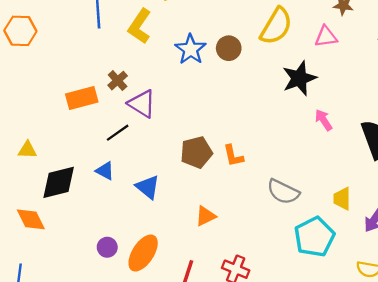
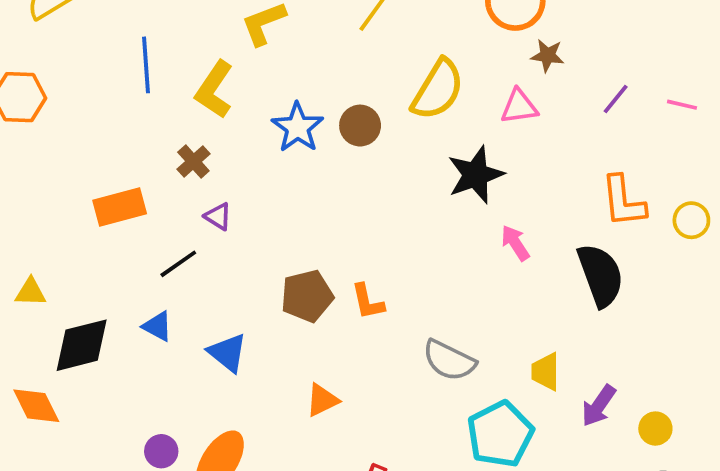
brown cross: (118, 81) -> (193, 162), moved
purple triangle: (142, 104) -> (218, 216), size x0.6

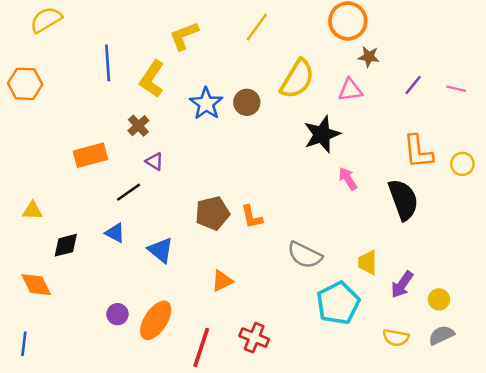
black diamond: (82, 345) -> (66, 245), size x0.7

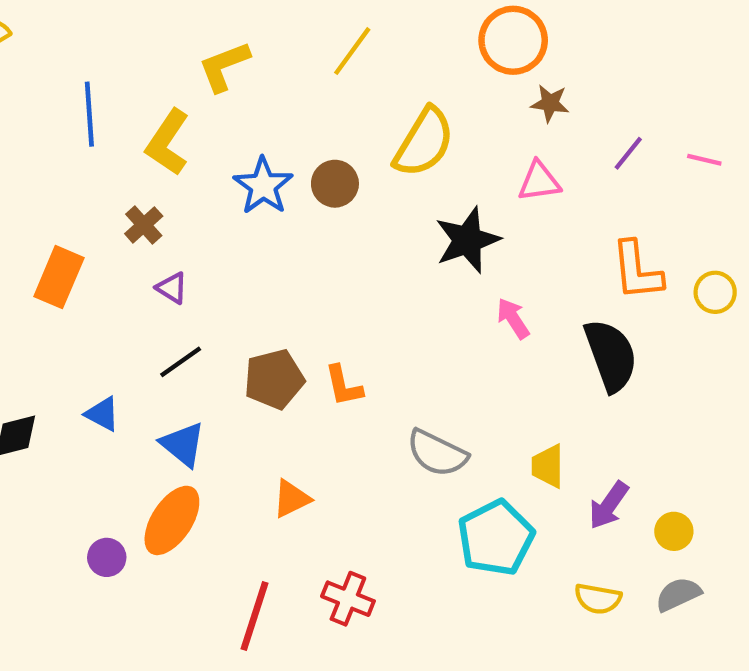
pink triangle: (350, 90) -> (539, 181), moved
orange rectangle: (90, 155) -> (59, 277), turned -52
black line: (129, 192) -> (181, 362), moved
orange ellipse: (156, 320) -> (172, 520), moved

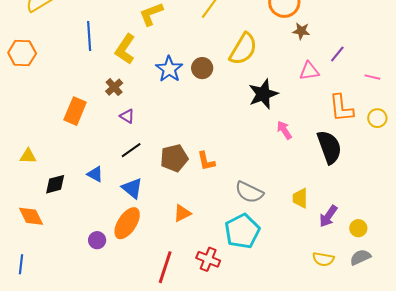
pink line: (704, 160) -> (372, 77), moved
pink triangle: (539, 181) -> (309, 71), moved
cyan pentagon: (496, 538) -> (242, 231), moved

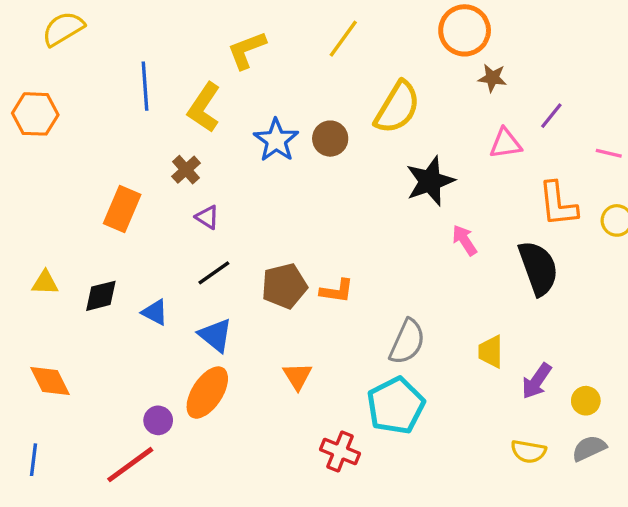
orange L-shape: (206, 161) -> (337, 291), turned -70
black diamond: (55, 184) -> (101, 296), moved
gray semicircle: (249, 192) -> (407, 342), turned -92
orange triangle: (182, 213) -> (297, 376), turned -36
red line: (165, 267) -> (130, 465), moved, turned 36

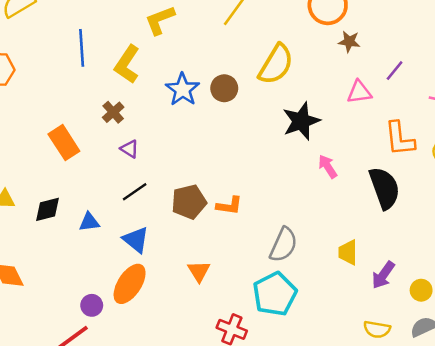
orange rectangle: (122, 209) -> (64, 143), turned -56
blue triangle: (155, 312) -> (89, 222), turned -35

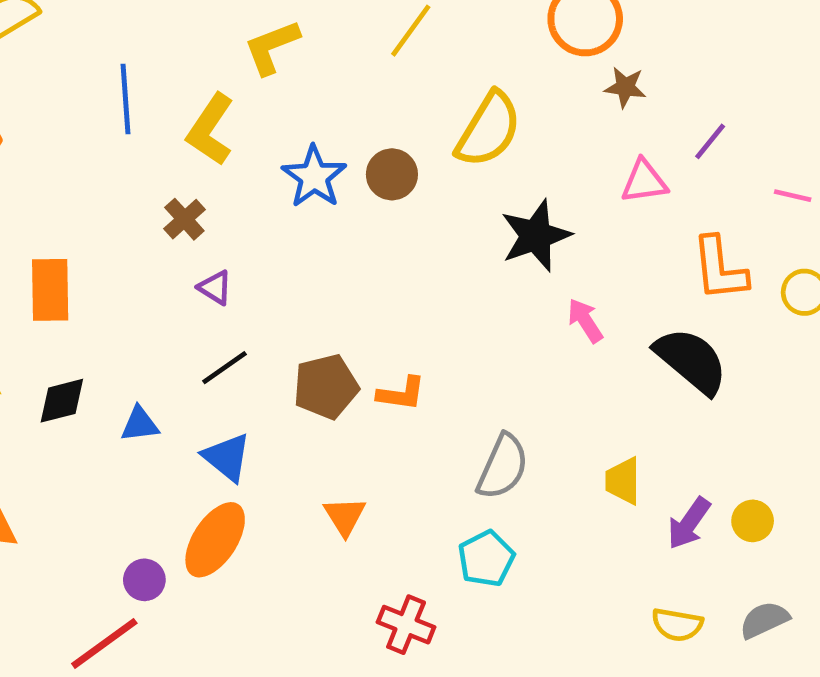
orange rectangle: (64, 143) -> (50, 290), moved, turned 32
black semicircle: (384, 188) -> (691, 361), turned -30
yellow circle: (421, 290) -> (753, 521), moved
cyan pentagon: (275, 294) -> (486, 559), size x0.7

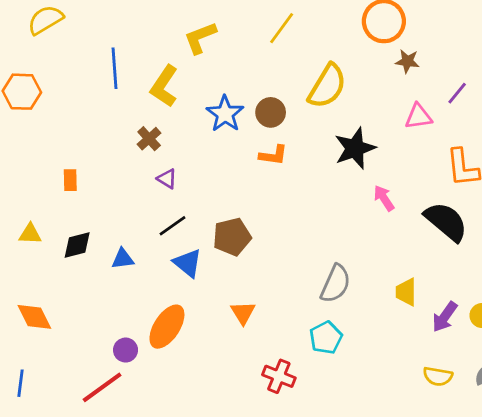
orange rectangle: (50, 290) -> (70, 180), size x0.6
orange L-shape: (401, 394) -> (273, 155), moved
blue triangle: (227, 457) -> (188, 263), moved

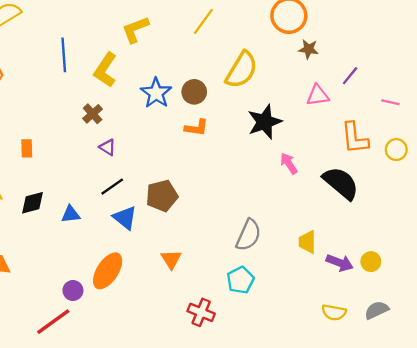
purple arrow: (445, 317) -> (340, 263), turned -104

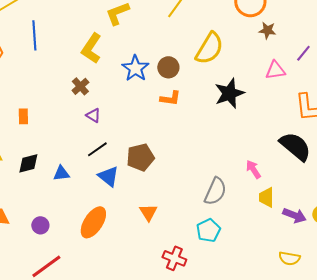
blue line: (64, 55) -> (34, 35), moved
pink arrow: (289, 163) -> (253, 169), moved
purple circle: (73, 290) -> (40, 225), moved

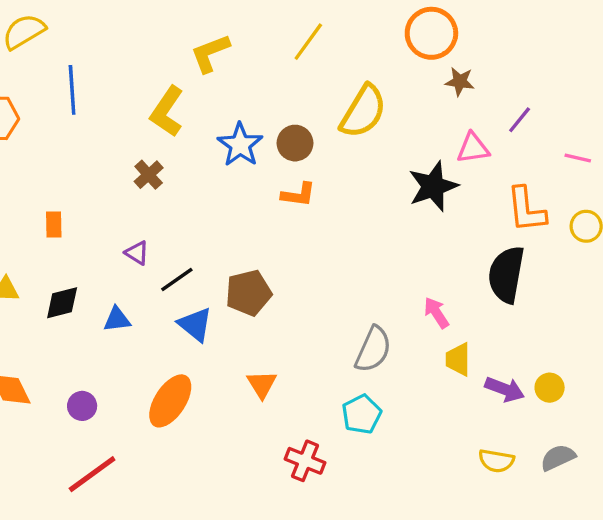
black star: (229, 93) -> (433, 186), moved
purple triangle: (93, 115) -> (137, 253), moved
black semicircle: (295, 146) -> (506, 274), turned -120

